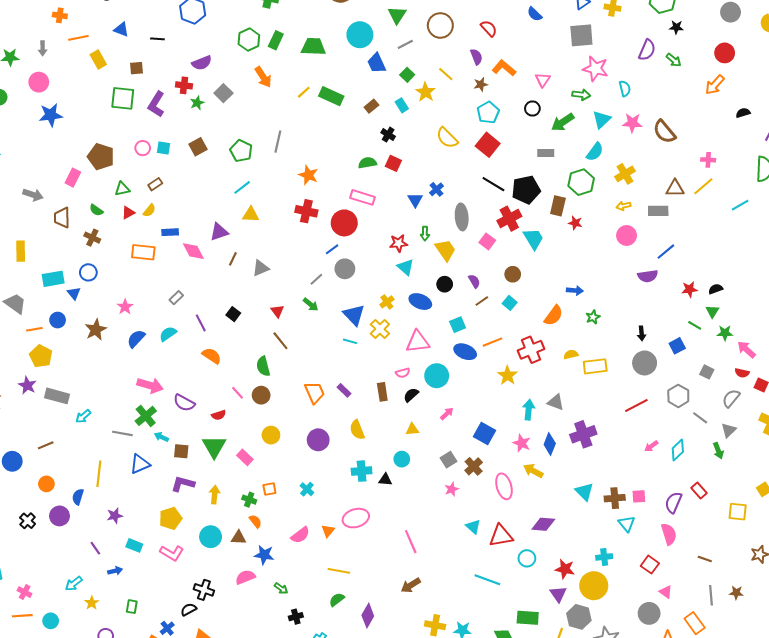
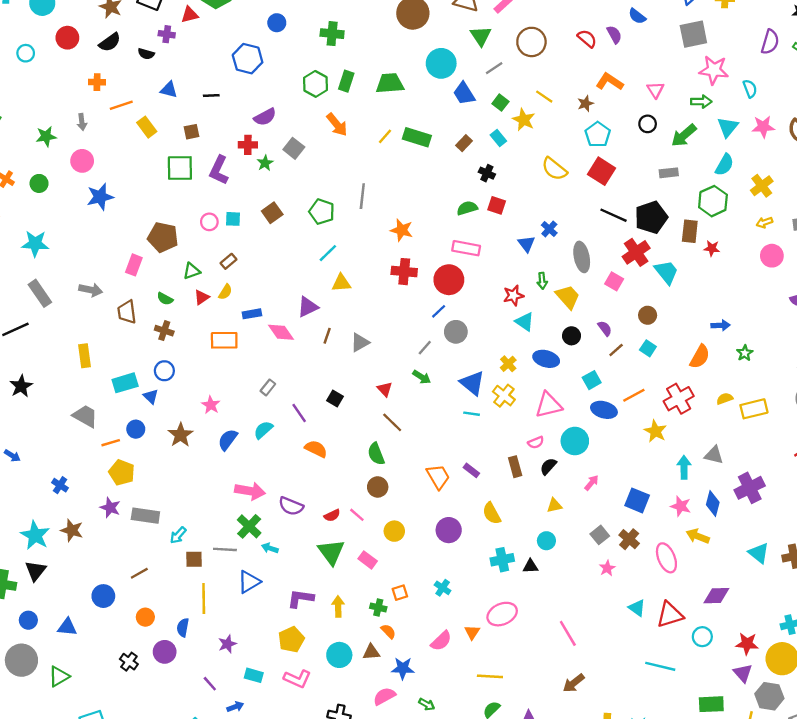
purple semicircle: (476, 57) -> (614, 35), moved
pink line: (238, 393) -> (357, 515), moved
brown square: (181, 451) -> (194, 559), moved

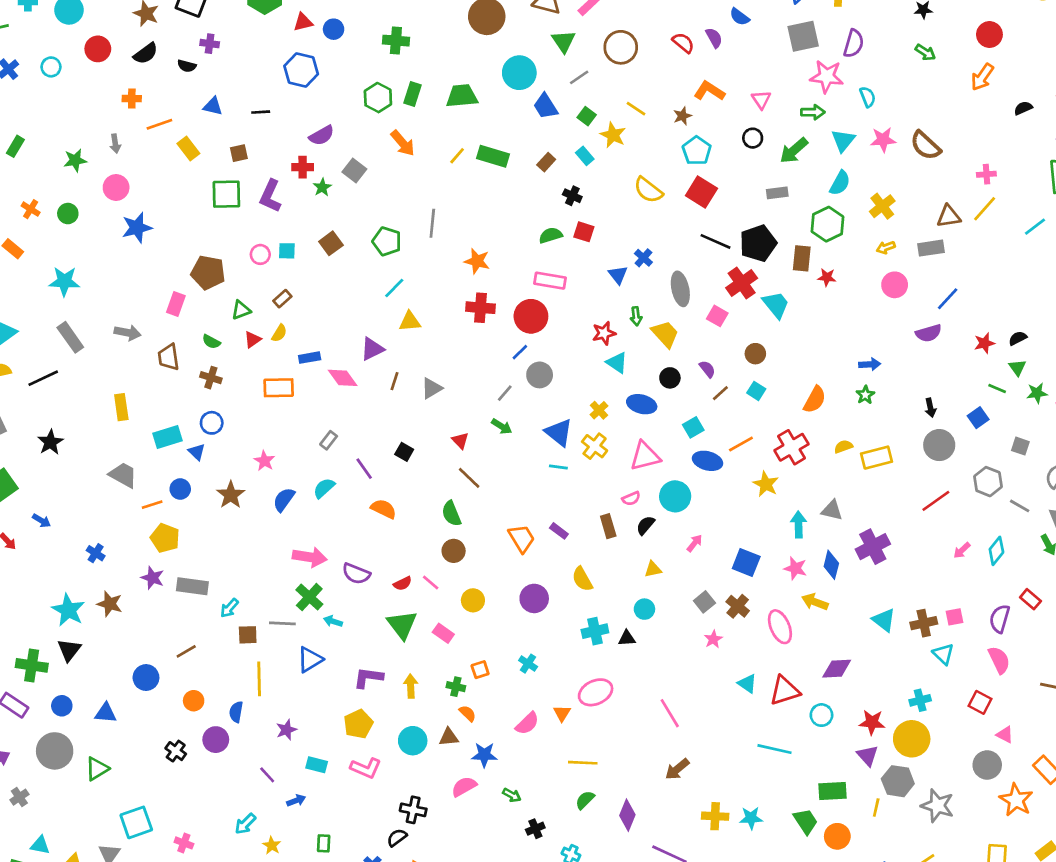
red triangle: (190, 15) -> (303, 22), moved
purple semicircle: (770, 42) -> (854, 43), moved
blue arrow: (721, 325) -> (870, 364), moved

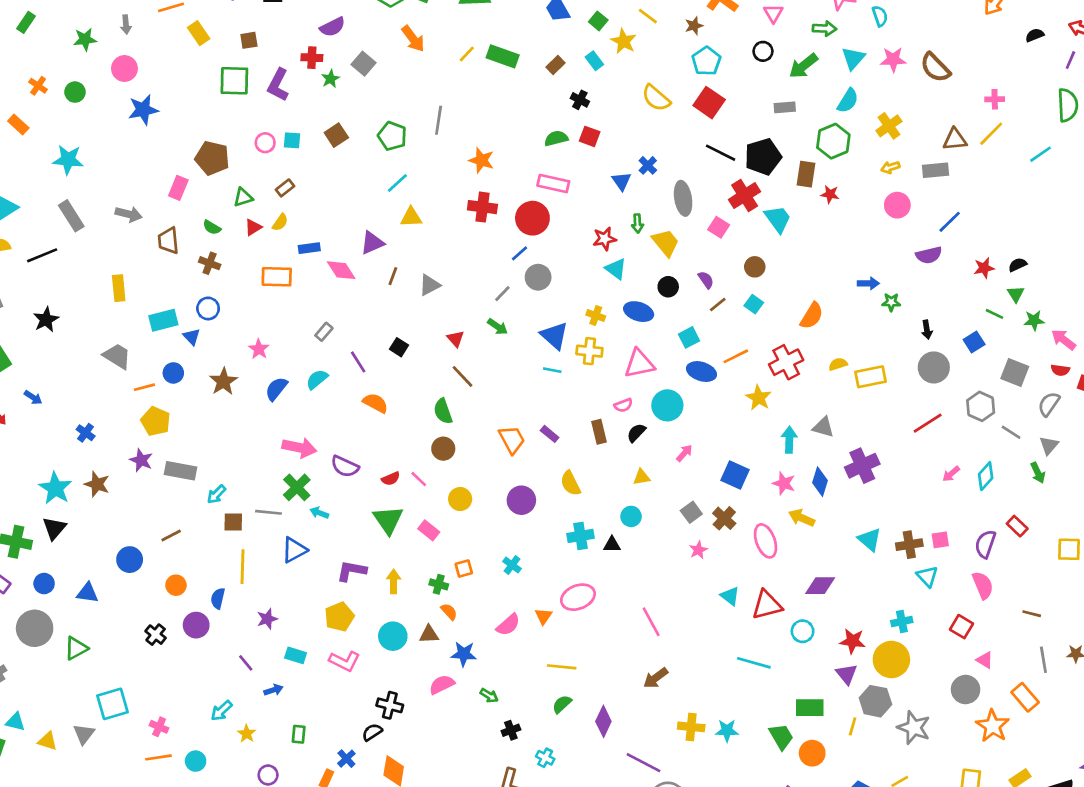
green star: (865, 395) -> (891, 302), moved, turned 30
yellow cross: (599, 410) -> (596, 316), turned -30
yellow cross: (595, 446) -> (589, 351), turned -35
gray square: (1020, 446) -> (1015, 373), size x1.5

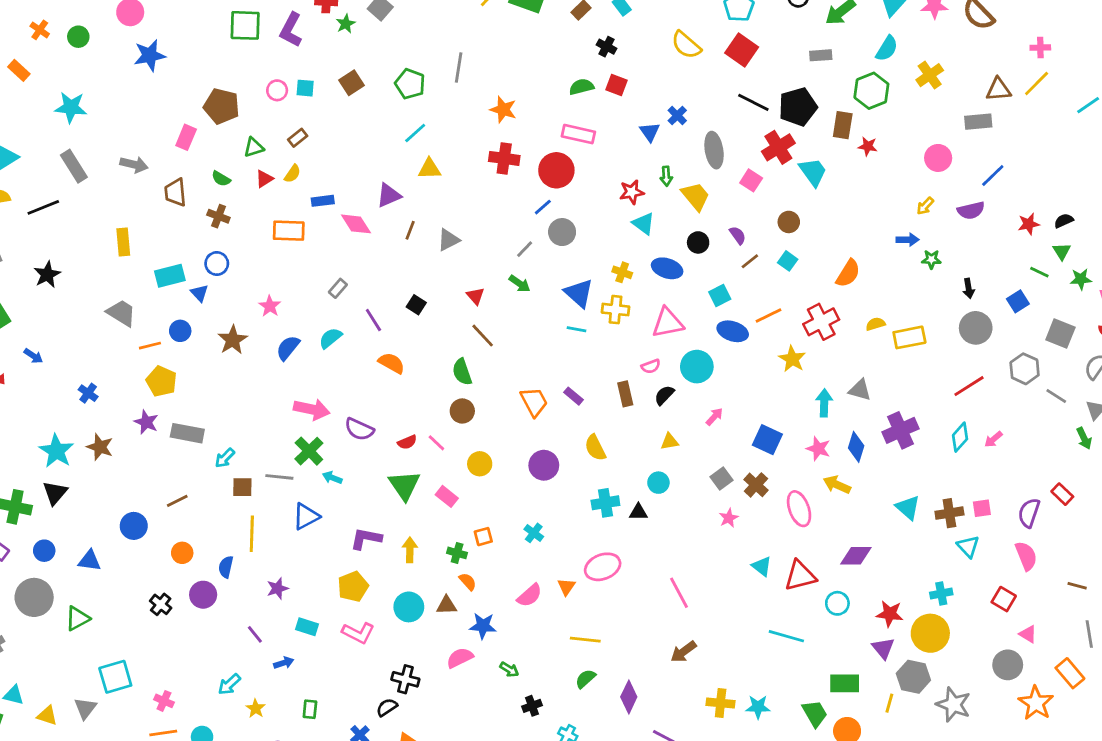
yellow arrow: (890, 167) -> (925, 206), moved, turned -30
cyan diamond: (986, 476) -> (960, 437), moved

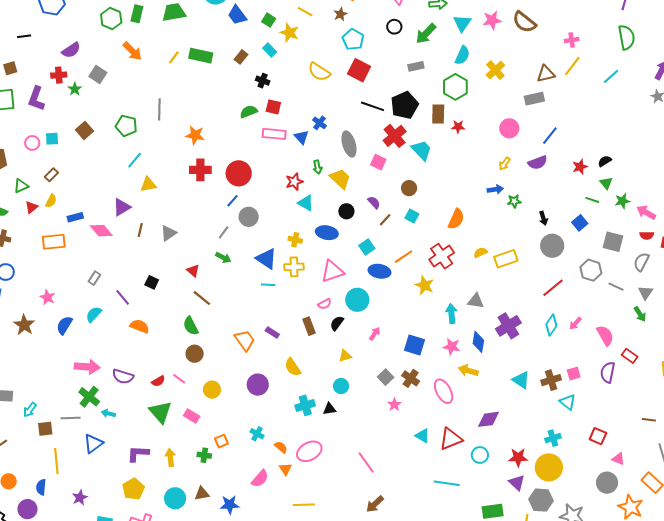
pink rectangle: (578, 134) -> (274, 134), moved
pink semicircle: (1026, 556) -> (605, 335), moved
orange semicircle: (468, 582) -> (281, 447), moved

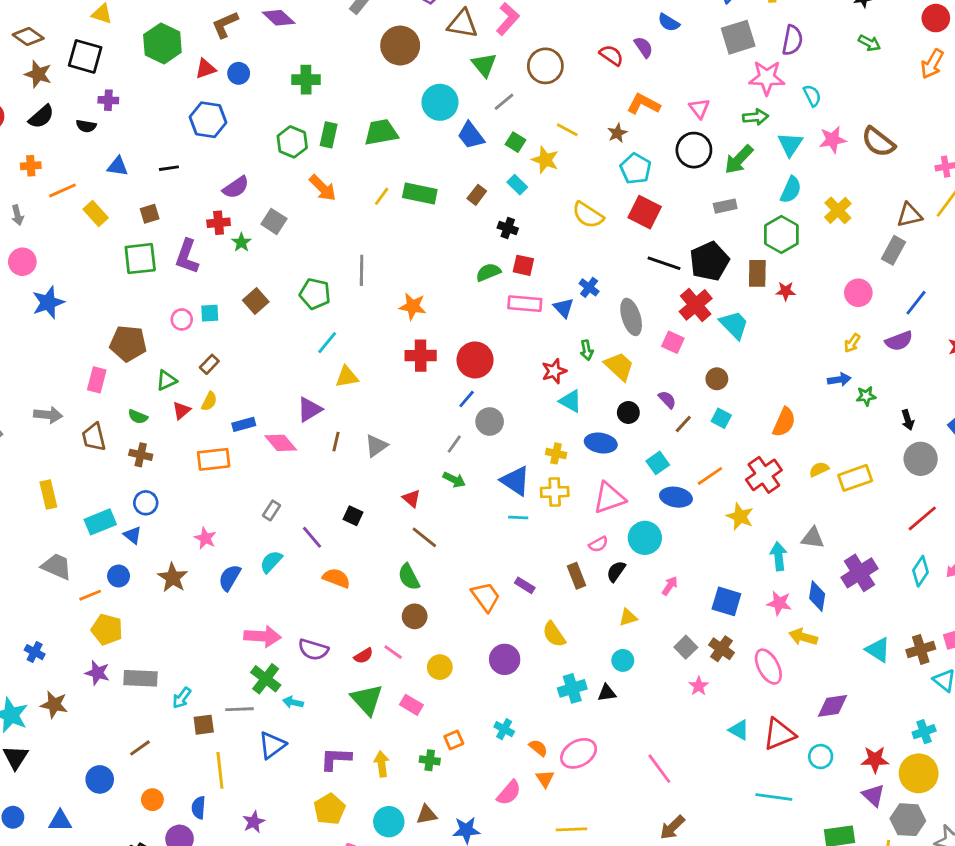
black circle: (394, 27) -> (694, 150), size x1.6
gray rectangle: (534, 99) -> (894, 250), turned -48

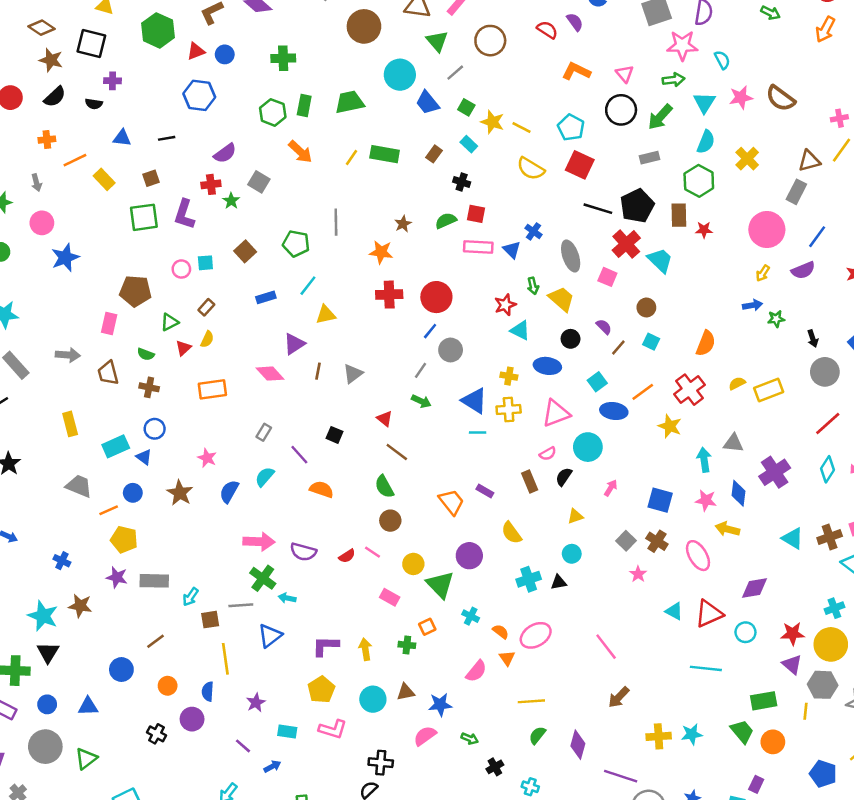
yellow line: (567, 130) -> (522, 128), moved
brown star: (617, 133) -> (403, 224), moved
pink circle: (858, 293) -> (767, 230), size x1.5
blue rectangle: (244, 424) -> (266, 297), moved
green triangle: (367, 700) -> (440, 585), moved

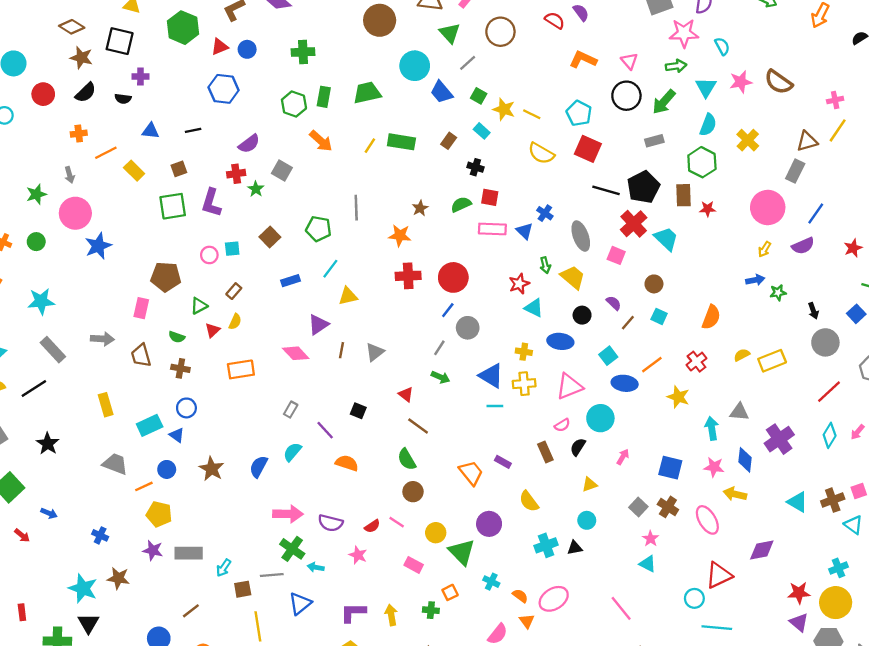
pink circle: (42, 223) -> (75, 213), size x1.4
red cross: (689, 390) -> (696, 362), size x0.7
pink star: (207, 458) -> (358, 555), moved
cyan triangle: (674, 611) -> (648, 564), moved
cyan circle: (745, 632) -> (694, 598), moved

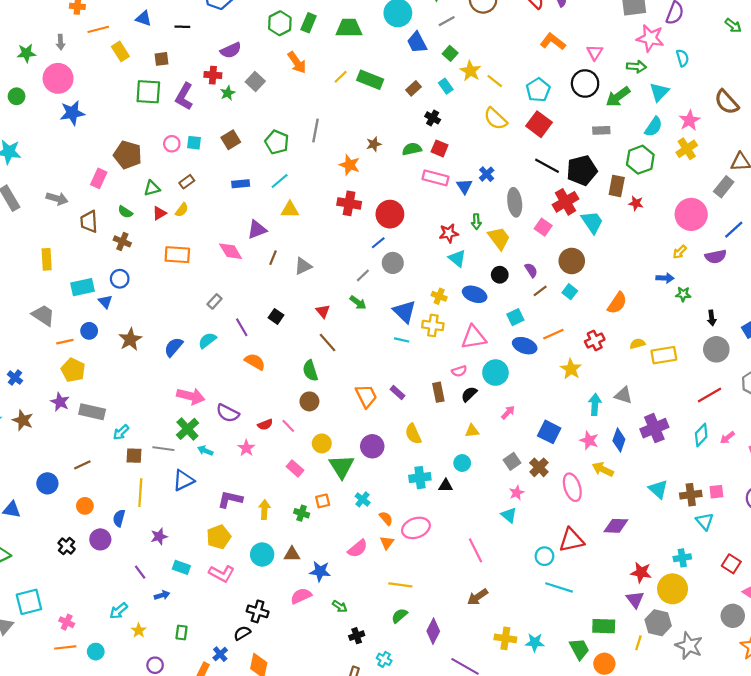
pink star: (741, 82) -> (689, 120), moved, turned -30
brown circle: (654, 284) -> (572, 261), size x1.5

